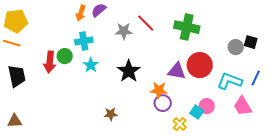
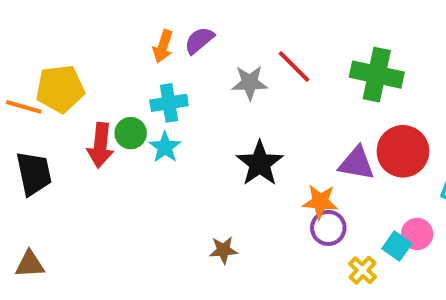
yellow pentagon: (16, 21) -> (60, 89), moved
cyan star: (91, 65) -> (165, 147), moved

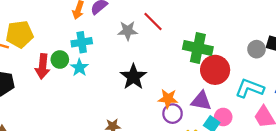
green cross: (377, 75) -> (198, 48), moved
purple triangle: (357, 163) -> (201, 101), moved

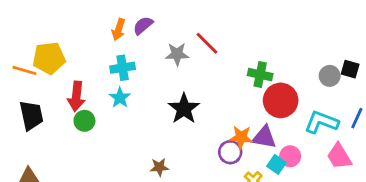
green cross: (198, 48) -> (260, 75), size x0.7
green circle: (60, 60) -> (84, 121), moved
orange star: (168, 99) -> (241, 137), moved

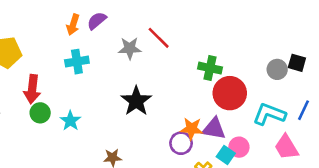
cyan star: (120, 98) -> (70, 121), moved

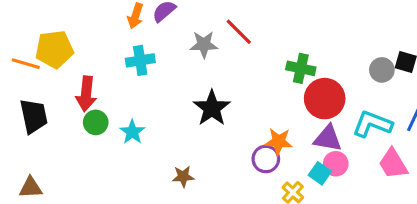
purple triangle: (214, 129) -> (328, 138), moved

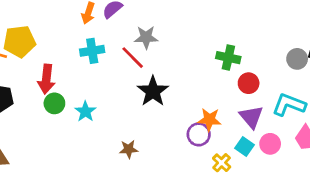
red line: (239, 32) -> (133, 58), moved
red circle: (325, 99) -> (249, 83), size x0.6
purple triangle: (328, 138) -> (251, 117), turned 40
pink circle: (336, 164) -> (270, 144), moved

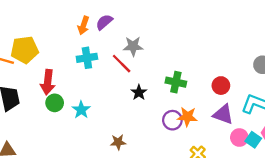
green cross: (228, 58) -> (176, 82), moved
black star: (153, 91) -> (139, 92), size x0.6
purple triangle: (251, 117) -> (223, 114), turned -30
purple circle: (199, 134) -> (172, 120), moved
cyan square: (245, 147) -> (253, 140), moved

